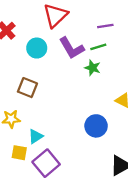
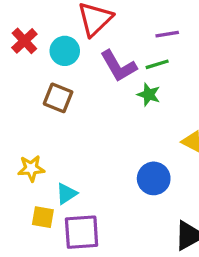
cyan circle: (37, 48) -> (65, 51), moved
brown square: (27, 88) -> (58, 98), moved
purple square: (46, 163) -> (82, 232), turned 36

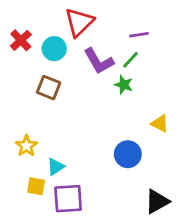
green line: (157, 64) -> (131, 60), turned -30
yellow star: (31, 168) -> (26, 146), turned -30

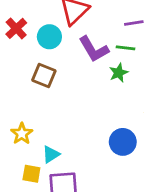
green line: (131, 60) -> (126, 48), turned 54
green star: (124, 85) -> (119, 73), turned 30

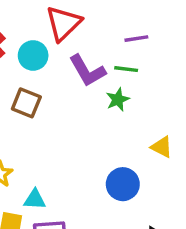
cyan triangle: (51, 154) -> (35, 199), turned 36

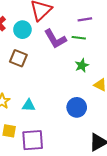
green star: (118, 100) -> (82, 65), moved
cyan triangle: (35, 199) -> (29, 105), moved

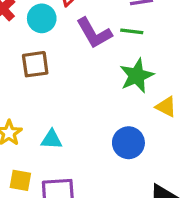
brown square: (18, 58) -> (35, 64), turned -30
green star: (82, 65) -> (137, 76), size x1.5

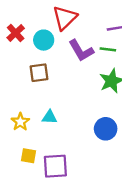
cyan triangle: (52, 139) -> (50, 117), moved

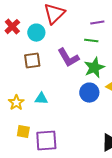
purple L-shape: (81, 51) -> (68, 58), moved
blue circle: (106, 129) -> (89, 93), moved

